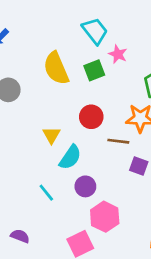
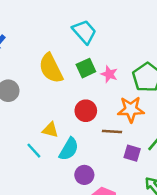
pink star: (118, 54) -> (109, 74), moved
yellow triangle: (51, 135) -> (50, 130), turned -42
cyan line: (46, 193) -> (34, 151), moved

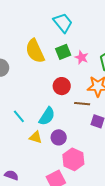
yellow triangle: (50, 130) -> (36, 137), moved

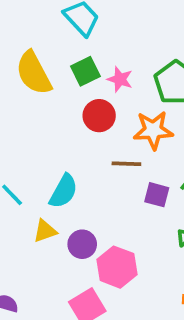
red circle: (62, 86) -> (99, 116), moved
yellow triangle: (36, 137) -> (45, 231), turned -32
purple circle: (59, 137) -> (82, 244), moved

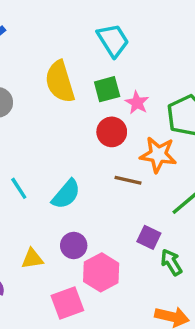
purple square: (157, 195) -> (149, 237), moved
yellow triangle: (45, 231) -> (32, 259), moved

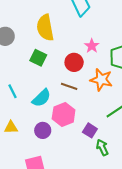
green square: (107, 89) -> (38, 58), moved, turned 35
brown line: (128, 180) -> (69, 86), moved
yellow triangle: (32, 259) -> (11, 127), moved
pink hexagon: (101, 272) -> (64, 114), moved

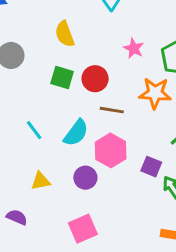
yellow semicircle: (45, 28) -> (65, 34), size x0.7
red circle: (74, 62) -> (95, 79), moved

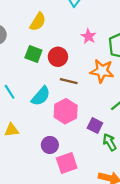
yellow semicircle: (65, 34) -> (38, 22), turned -132
purple circle: (85, 178) -> (50, 145), moved
pink square: (83, 229) -> (67, 163), moved

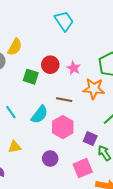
yellow semicircle: (38, 22) -> (15, 47), moved
pink star: (89, 36) -> (74, 68), moved
red circle: (58, 57) -> (50, 65), moved
pink square: (67, 163) -> (83, 168), moved

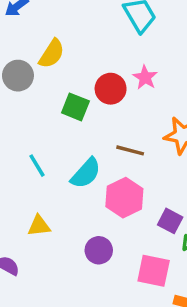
pink star: (74, 68) -> (145, 77), moved
pink square: (83, 168) -> (154, 271), turned 30

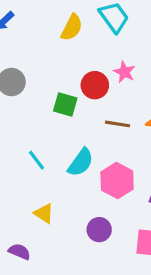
yellow semicircle: (52, 54) -> (72, 27), moved
brown line: (130, 150) -> (118, 124), moved
yellow triangle: (39, 226) -> (44, 213), turned 45

